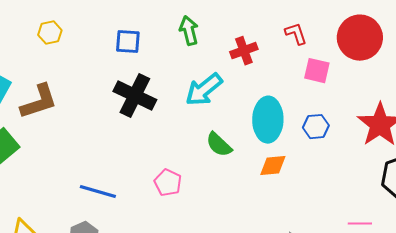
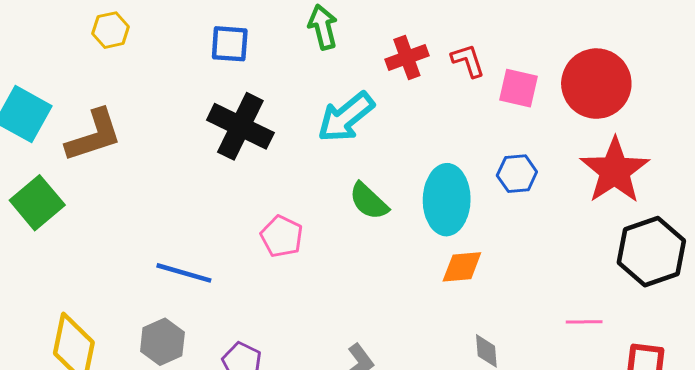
red L-shape: (296, 34) -> (468, 61), moved
red circle: (360, 38) -> (596, 84), moved
cyan ellipse: (268, 120) -> (447, 200), moved
orange diamond: (273, 166) -> (462, 267), moved
pink pentagon: (168, 183) -> (282, 236), moved

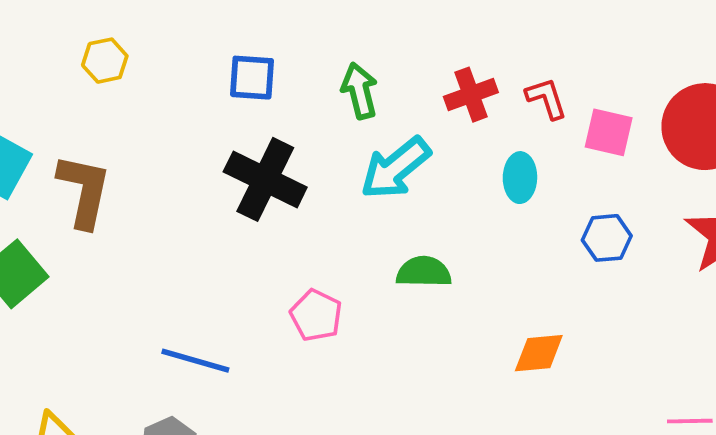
green arrow: (323, 27) -> (360, 91), moved
brown L-shape: (94, 135) -> (84, 191), turned -60
cyan ellipse: (447, 200) -> (520, 178), moved, size x0.6
green semicircle: (369, 201) -> (424, 272), turned 138

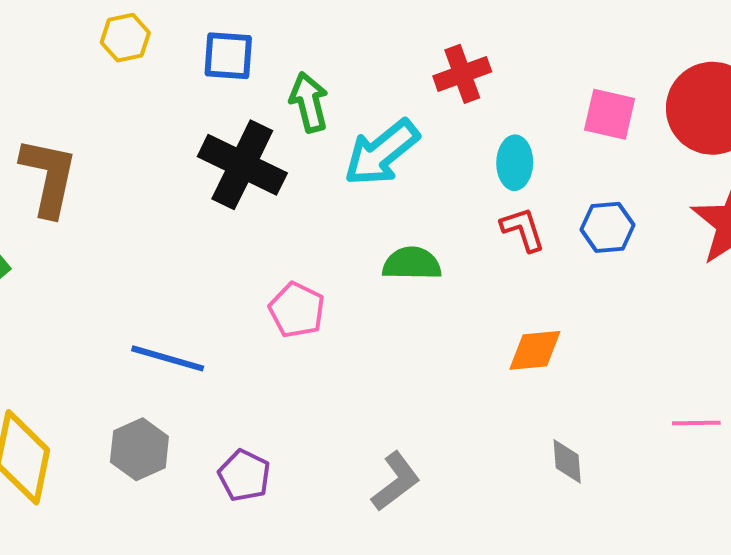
yellow hexagon: (105, 61) -> (125, 38), moved
green arrow: (360, 91) -> (309, 102), moved
red L-shape: (546, 98) -> (523, 229), moved

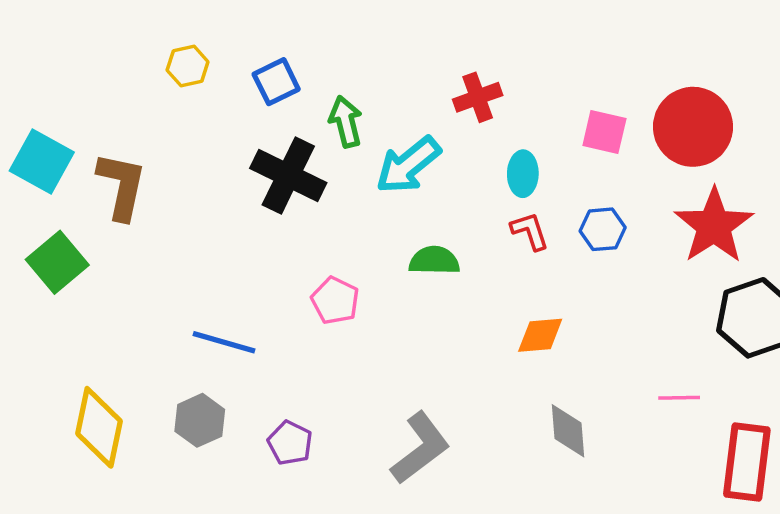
blue square: (228, 56) -> (276, 82), turned -30
gray diamond: (567, 461) -> (568, 431), size x1.4
gray L-shape: (396, 482) -> (420, 448), size x1.4

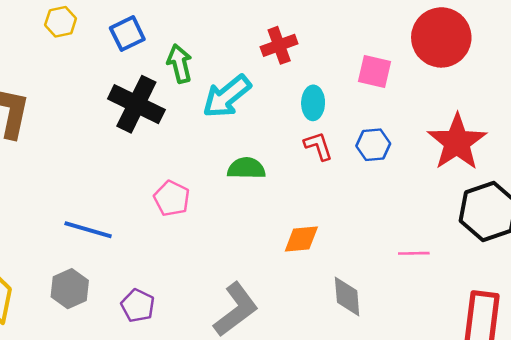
red circle: (693, 127) -> (441, 37), moved
orange diamond: (540, 335) -> (301, 239), moved
pink line: (679, 398) -> (414, 253), moved

